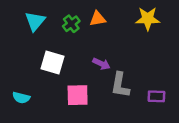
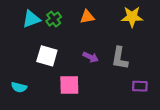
cyan triangle: (35, 21) -> (31, 19), turned 30
green cross: (71, 24) -> (54, 19), moved
gray L-shape: (120, 85) -> (120, 58), moved

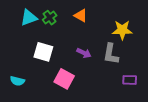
orange triangle: (87, 17) -> (81, 16), turned 40
yellow star: (132, 17) -> (122, 30), moved
pink square: (69, 85) -> (64, 79), turned 30

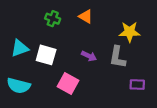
cyan triangle: (29, 18) -> (20, 48), moved
green cross: (50, 18) -> (53, 19), turned -32
cyan semicircle: (17, 81) -> (19, 86), size x1.5

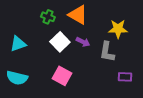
orange triangle: (86, 16) -> (78, 15), size x1.5
white square: (46, 55) -> (60, 42), moved, turned 30
purple arrow: (89, 56) -> (83, 42), moved

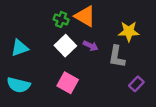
green cross: (48, 17) -> (61, 19), moved
purple rectangle: (125, 77) -> (136, 84), turned -48

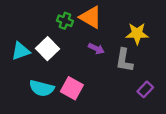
white square: (65, 46) -> (47, 49), moved
cyan semicircle: (18, 85) -> (42, 88), moved

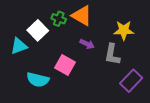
white square: (47, 49) -> (38, 30), moved
pink square: (72, 88) -> (65, 65), moved
purple rectangle: (145, 89) -> (131, 81), size x1.5

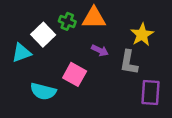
orange triangle: (82, 16) -> (94, 18), turned -30
yellow star: (124, 30) -> (142, 35), turned -30
purple rectangle: (131, 81) -> (150, 93), turned -40

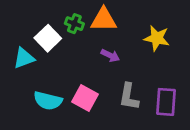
yellow star: (142, 35) -> (157, 38), turned -30
gray L-shape: (129, 62) -> (129, 97), moved
pink square: (75, 74) -> (85, 98), moved

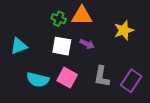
white square: (48, 38) -> (62, 46), moved, turned -36
yellow star: (157, 38) -> (124, 30), turned -30
purple rectangle: (166, 102) -> (131, 81), turned 30

